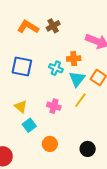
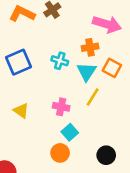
orange cross: (74, 59) -> (90, 47), moved
blue square: (22, 67) -> (19, 62), turned -30
cyan square: (29, 125) -> (70, 132), moved

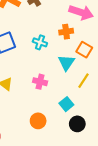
cyan triangle: (86, 72) -> (66, 63), moved
yellow line: (93, 97) -> (83, 81), moved
cyan square: (70, 132) -> (66, 104), moved

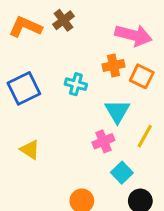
orange square: (84, 50) -> (142, 76), moved
pink cross: (40, 82) -> (103, 141), moved, turned -32

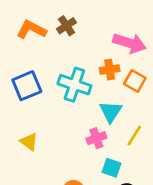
cyan cross: (76, 84) -> (74, 85), size x1.6
cyan square: (122, 173) -> (112, 168), turned -30

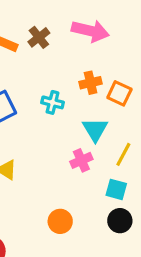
pink arrow: (129, 43) -> (90, 31), moved
cyan cross: (74, 85) -> (53, 102), size x0.6
cyan square: (112, 168) -> (116, 189), moved

